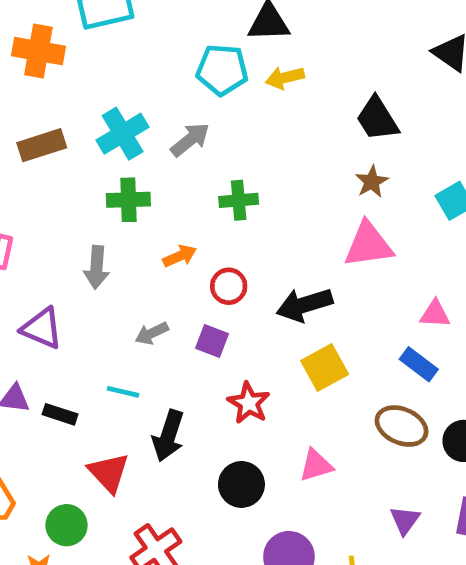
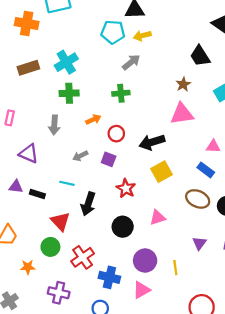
black trapezoid: (377, 119) -> (200, 56), moved
gray arrow: (190, 140) -> (131, 62), moved
green circle: (67, 525) -> (50, 247), moved

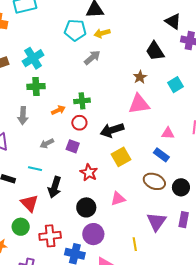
green cross: (121, 93) -> (82, 101), moved
purple triangle: (199, 243) -> (156, 222), size x1.5
red cross: (83, 257) -> (50, 236), turned 30
purple circle: (145, 261) -> (93, 234), moved

